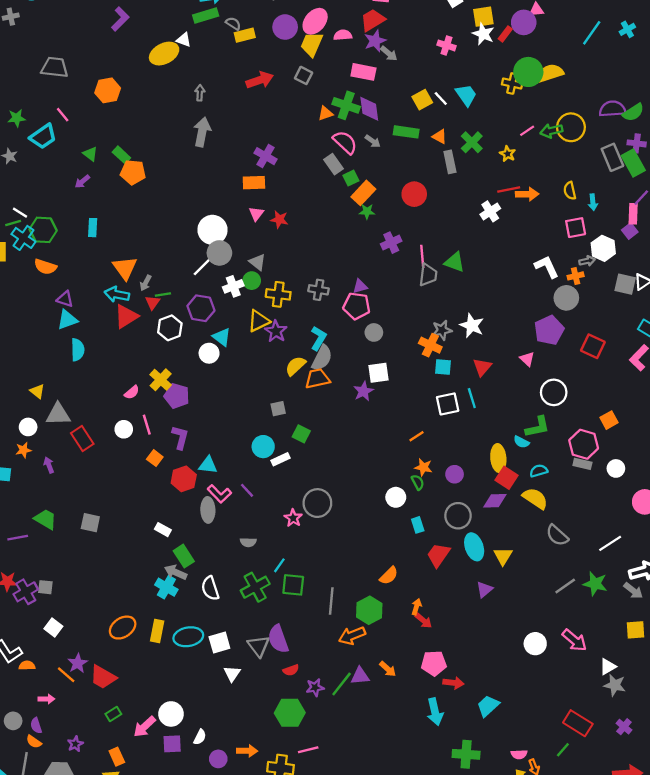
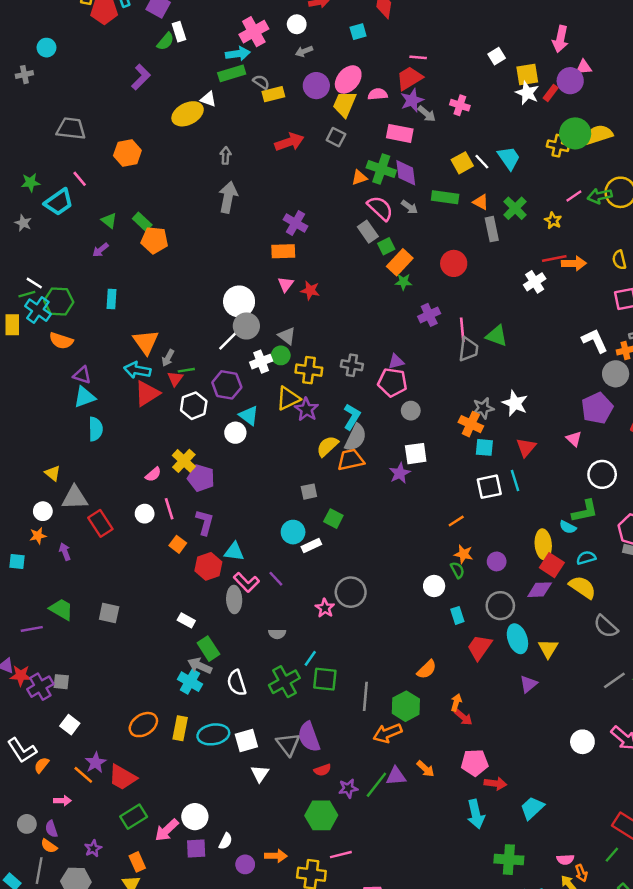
pink cross: (446, 45) -> (460, 105), moved
orange semicircle: (27, 666) -> (42, 765), turned -49
green rectangle: (113, 714) -> (134, 817), size x1.5

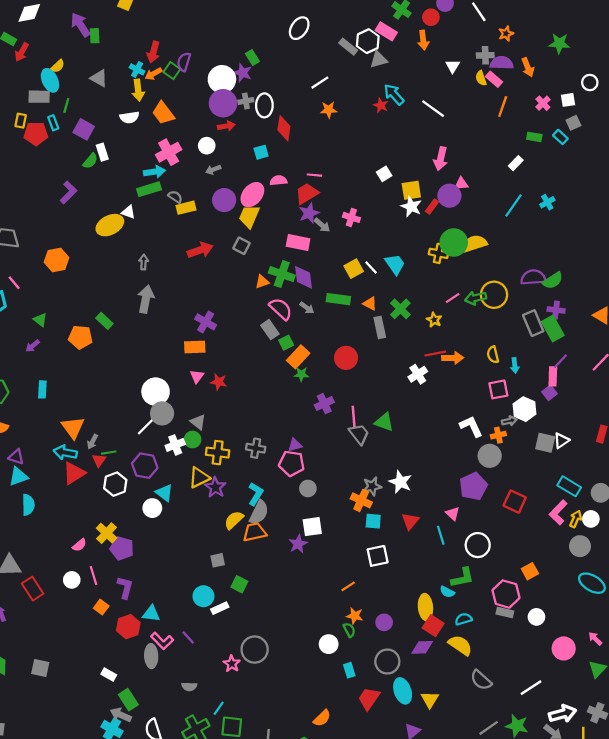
pink semicircle: (378, 94) -> (279, 180), moved
green rectangle: (142, 222) -> (104, 321), moved
gray trapezoid: (468, 349) -> (359, 434), turned -45
cyan line: (515, 481) -> (441, 535), moved

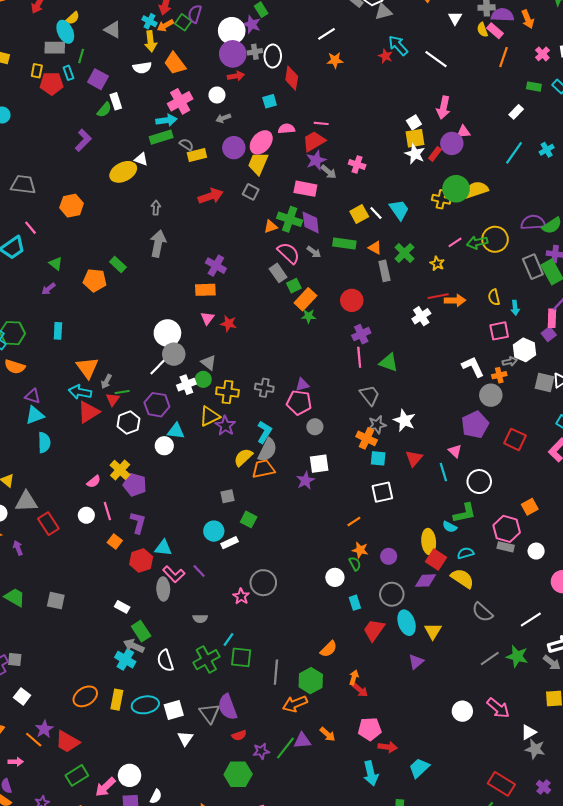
white square: (384, 174) -> (414, 122), moved
purple cross: (324, 404) -> (361, 334), moved
gray trapezoid: (359, 434) -> (370, 395), moved
cyan triangle: (164, 493) -> (176, 431), turned -30

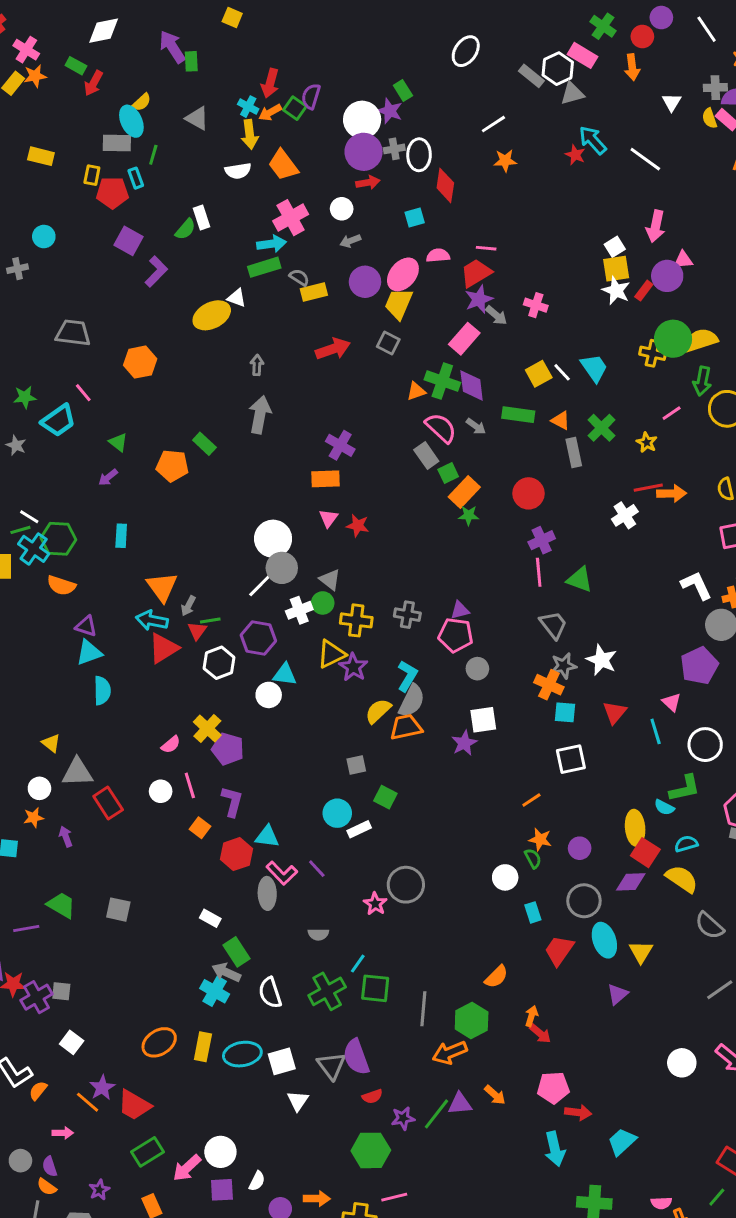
purple square: (98, 79) -> (128, 241), moved
pink rectangle: (305, 189) -> (464, 339), turned -60
green arrow: (477, 242) -> (702, 381), moved, turned -66

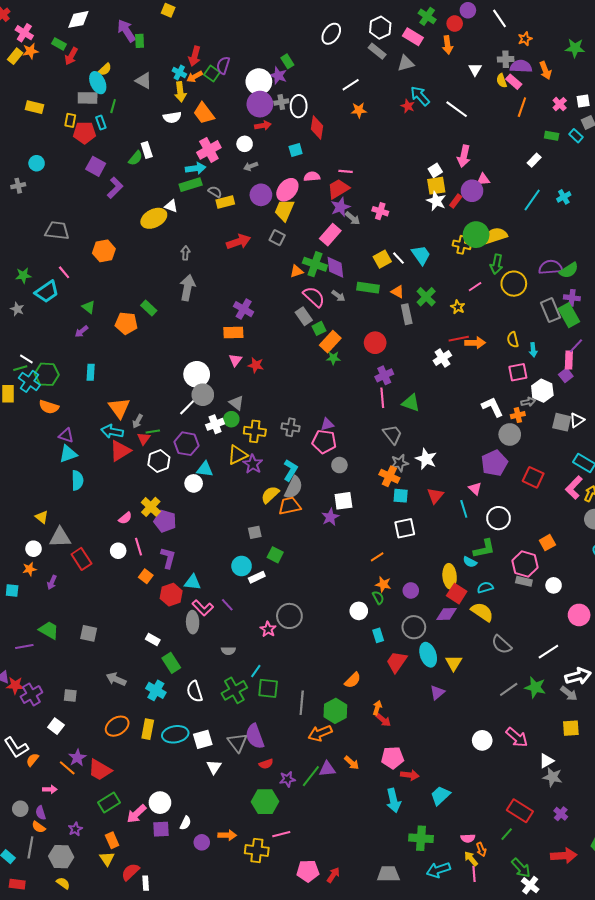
white hexagon: (558, 69) -> (380, 28), moved
purple arrow: (66, 837) -> (52, 582), turned -136
gray arrow: (226, 972) -> (116, 679), moved
gray square: (61, 991) -> (70, 696), moved

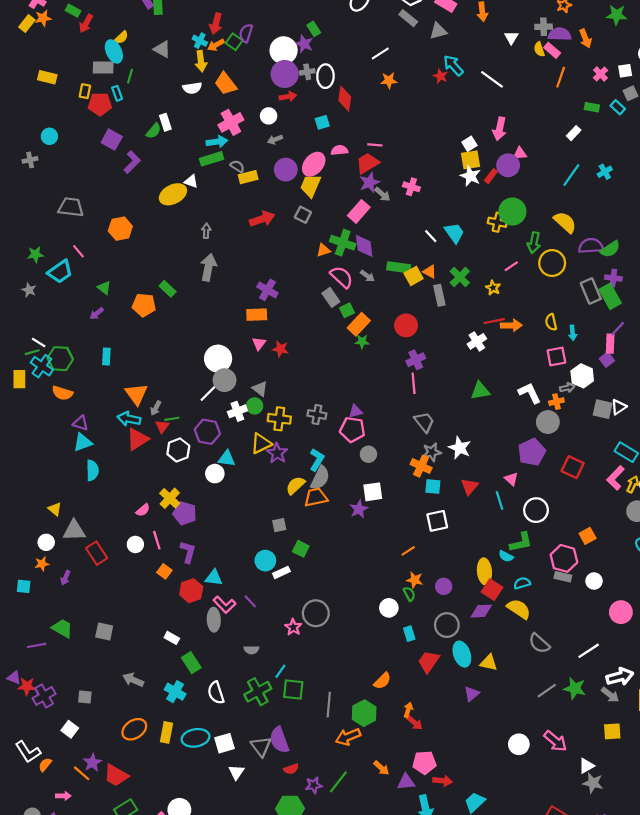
yellow semicircle: (495, 236) -> (565, 222), moved, turned 60
yellow square: (382, 259) -> (414, 276), moved
green triangle: (411, 403) -> (480, 391), moved, turned -30
yellow triangle: (454, 663) -> (489, 663), turned -48
purple triangle: (327, 769) -> (406, 782), moved

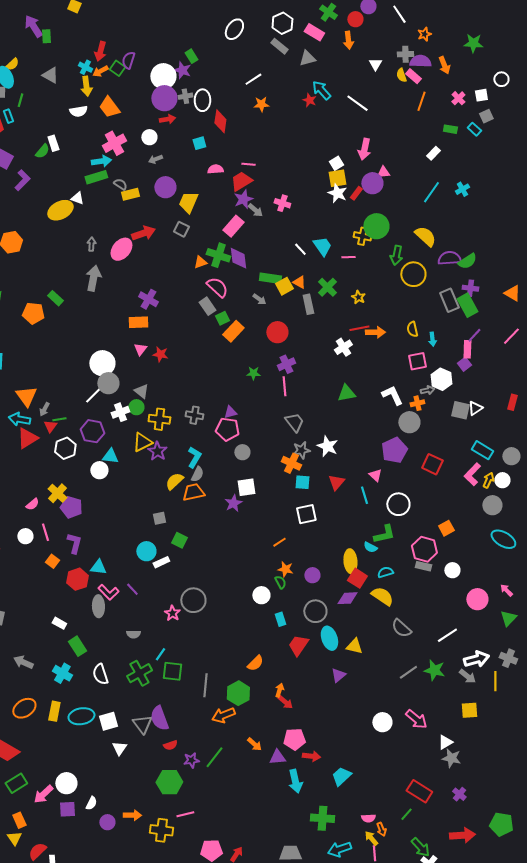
pink ellipse: (314, 164) -> (121, 249), moved
pink line: (511, 266) -> (348, 257), moved, turned 32
gray arrow: (367, 276) -> (259, 299), moved
green star: (362, 341) -> (253, 373), moved
gray semicircle: (320, 478) -> (197, 474), size x0.7

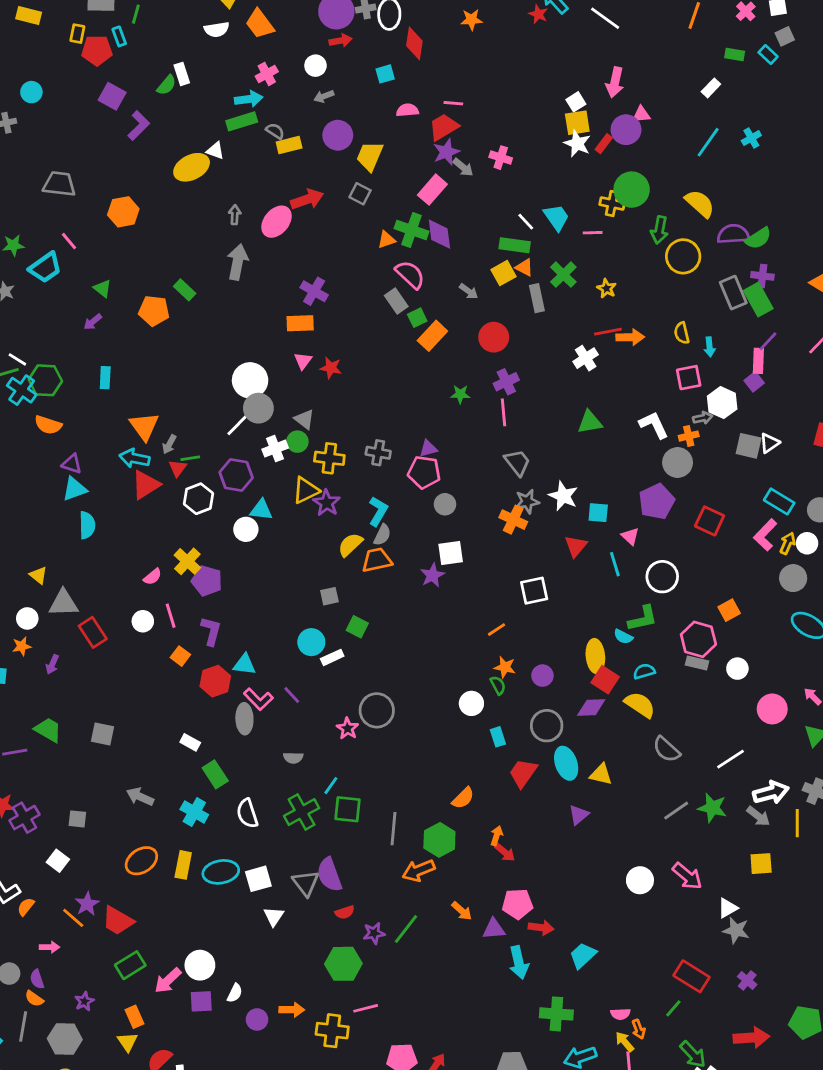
pink cross: (114, 143) -> (267, 74), size x0.7
green rectangle: (270, 278) -> (515, 245), moved
cyan square: (302, 482) -> (598, 513), moved

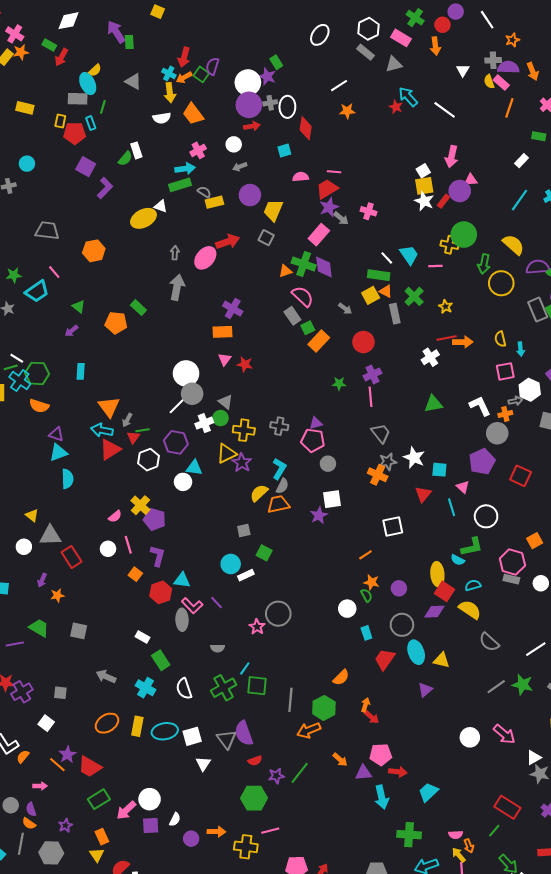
orange star: (22, 646) -> (57, 595), moved

